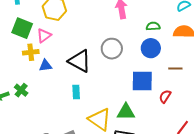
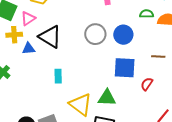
green semicircle: (153, 26) -> (147, 14), moved
blue circle: (151, 48) -> (123, 35), moved
black triangle: (80, 61) -> (50, 37), moved

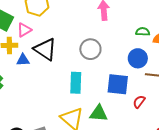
blue circle: (123, 35) -> (138, 58), moved
cyan rectangle: (58, 76) -> (76, 83), moved, size x1.5

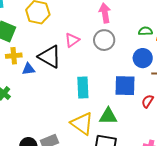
pink triangle: (24, 30) -> (72, 40), moved
gray circle: (90, 49) -> (104, 40), moved

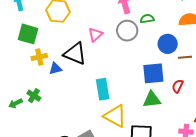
green semicircle: (145, 31) -> (147, 19), moved
cyan rectangle: (83, 88) -> (103, 89), moved
green triangle: (108, 116) -> (152, 100), moved

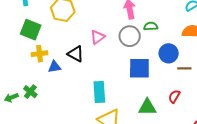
black triangle: (75, 54) -> (76, 54), size x0.7
blue square: (153, 73) -> (139, 68), moved

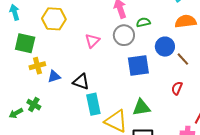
black triangle: (76, 54) -> (81, 82), moved
brown line: (184, 68) -> (183, 59), turned 56
cyan rectangle: (99, 92) -> (93, 104), moved
green triangle: (147, 107) -> (141, 107), moved

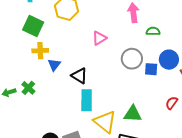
gray circle: (124, 35) -> (132, 59), moved
blue square: (138, 65) -> (151, 69), moved, size x0.6
blue triangle: (54, 76) -> (54, 65), turned -48

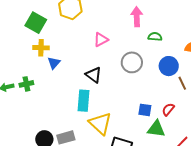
blue square: (151, 69) -> (145, 110), moved
black triangle: (79, 76) -> (94, 75), moved
green cross: (28, 88) -> (26, 84), turned 32
green triangle: (133, 114) -> (156, 129), moved

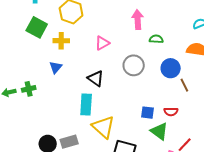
yellow cross: (41, 48) -> (61, 41), moved
red semicircle: (168, 109) -> (171, 112), turned -128
green triangle: (156, 129) -> (159, 131), turned 30

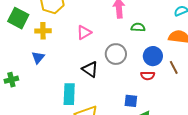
black triangle: (96, 79) -> (90, 69), moved
brown line: (184, 85) -> (174, 67), moved
red semicircle: (171, 112) -> (148, 76), moved

